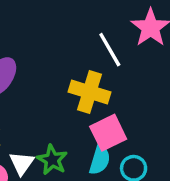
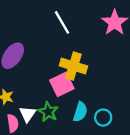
white line: (110, 50) -> (62, 22), moved
pink square: (108, 133) -> (62, 84), moved

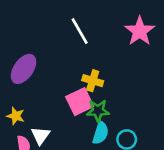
yellow cross: (73, 66) -> (93, 81), size x0.7
green star: (48, 112) -> (98, 111), moved, turned -30

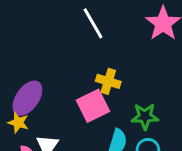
purple ellipse: (24, 69) -> (27, 98), moved
green star: (98, 111) -> (145, 116), moved

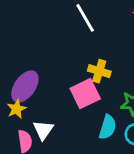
yellow star: (18, 123) -> (16, 109), turned 30

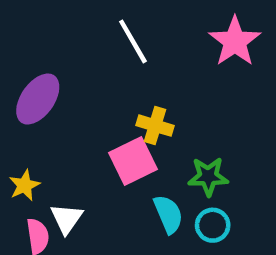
purple ellipse: (25, 87) -> (38, 99), moved
cyan semicircle: (108, 127) -> (168, 214), turned -40

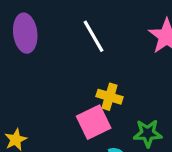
purple ellipse: (38, 99) -> (25, 33), moved, turned -42

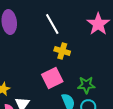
yellow cross: (110, 97) -> (62, 51), moved

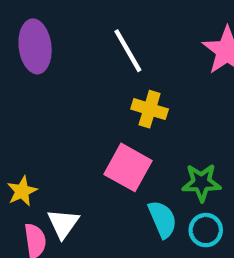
pink square: (52, 78) -> (128, 167), turned -35

